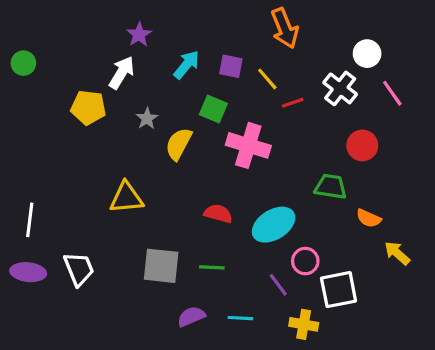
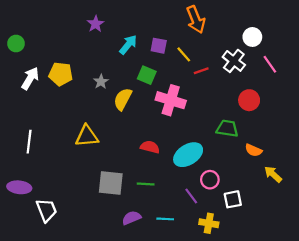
white arrow: (122, 73) -> (30, 78), moved
white line: (30, 220) -> (29, 142), moved
white trapezoid: (79, 269) -> (46, 210), moved
white square: (339, 290) -> (233, 199), size x0.7

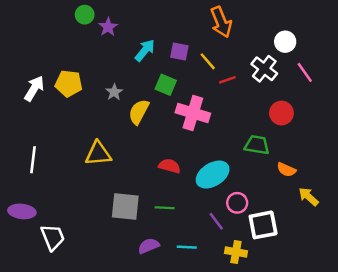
green circle: (16, 44) -> (85, 15), moved
white square: (233, 199) -> (263, 225), size x1.4

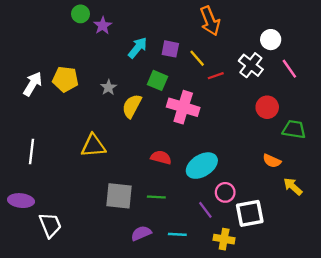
green trapezoid: (257, 145) -> (294, 129), moved

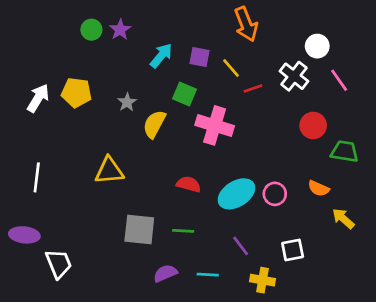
green circle: (80, 14) -> (91, 30), moved
pink circle: (225, 192) -> (275, 194), moved
white square: (250, 213) -> (293, 250), size x0.7

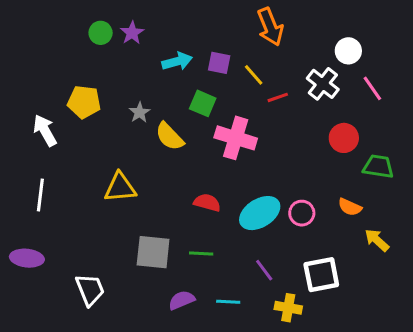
cyan arrow: (161, 56) -> (177, 61), turned 36
white arrow: (38, 98) -> (45, 130), moved, turned -60
yellow semicircle: (154, 124) -> (170, 136), turned -72
white square: (293, 250) -> (321, 275), size x1.4
white trapezoid: (59, 264) -> (90, 290), moved

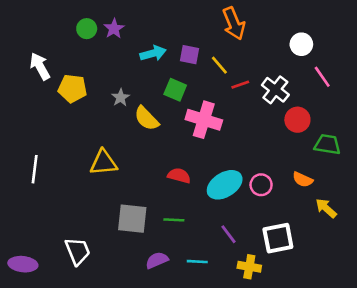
white cross: (323, 84) -> (275, 90), moved
white arrow: (45, 130) -> (40, 66), moved
purple ellipse: (27, 258) -> (23, 264), moved

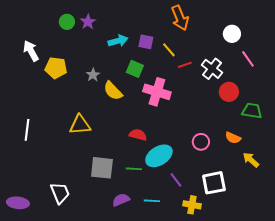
cyan ellipse: (225, 185) -> (159, 156), moved

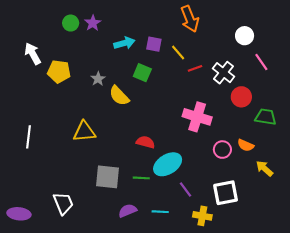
pink cross: (157, 92) -> (197, 117), moved
pink circle: (201, 142) -> (222, 150), moved

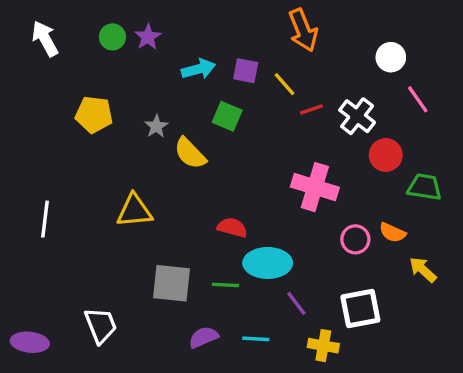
white arrow: (33, 54) -> (45, 39), moved
cyan ellipse: (168, 164) -> (268, 263), turned 32

